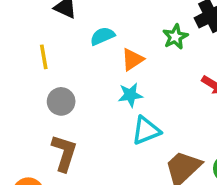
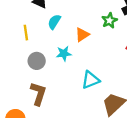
cyan semicircle: (102, 36) -> (54, 22), moved, turned -35
cyan star: (130, 95) -> (64, 54), moved

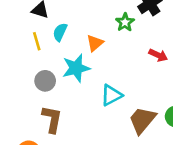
yellow line: (26, 33) -> (37, 41), moved
cyan star: (64, 54) -> (76, 68), size x1.5

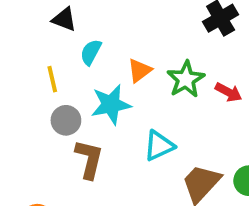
green star: (125, 22) -> (186, 79), moved, size x1.4
yellow line: (37, 41) -> (52, 79), moved
brown L-shape: (52, 119) -> (89, 159), moved

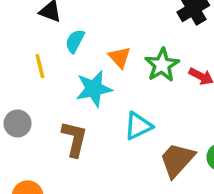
orange triangle: (139, 70) -> (120, 57), turned -35
gray circle: (66, 120) -> (18, 123), moved

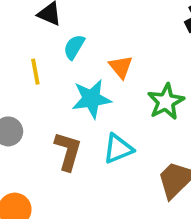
green star: (162, 65) -> (166, 102), moved
cyan triangle: (138, 126) -> (118, 149), moved

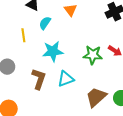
orange triangle: (121, 67) -> (70, 10), moved
green star: (166, 102) -> (93, 55), turned 30

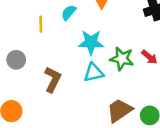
cyan star: (53, 51) -> (91, 42), moved
cyan triangle: (66, 79) -> (93, 73), moved

